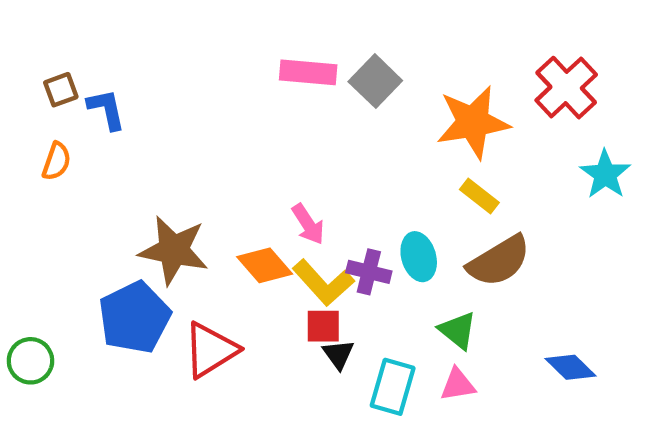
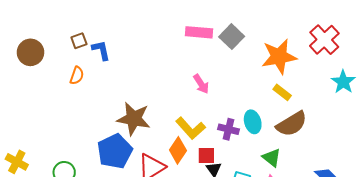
pink arrow: (308, 224) -> (201, 84), moved
orange diamond: (265, 265) -> (178, 150), moved, turned 75
yellow L-shape: (323, 283) -> (191, 128), moved

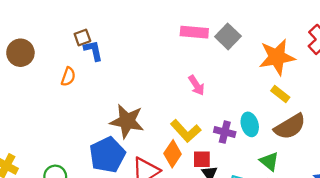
brown square: (79, 41) -> (82, 37), moved

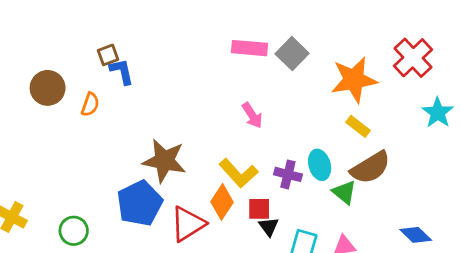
brown circle: (20, 53) -> (48, 88), moved
green triangle: (269, 161) -> (344, 192), moved

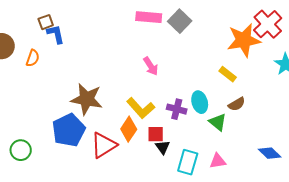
orange star: (354, 80) -> (244, 40), moved
brown semicircle: (370, 168) -> (237, 104), size x0.6

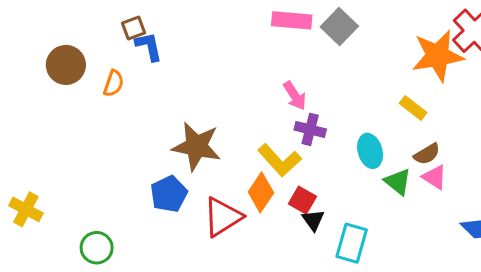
purple cross: (177, 109) -> (310, 129), moved
blue pentagon: (69, 130) -> (169, 194), size x0.7
red square: (156, 134) -> (302, 200), turned 30
green circle: (21, 150) -> (97, 248), moved
pink triangle: (218, 161) -> (435, 177), moved, turned 42

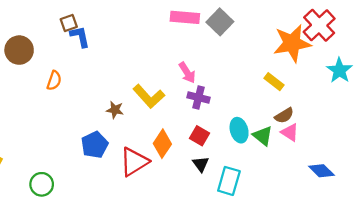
orange semicircle: (114, 83) -> (54, 81), moved
brown star: (196, 146) -> (115, 110), size x0.5
cyan ellipse: (370, 151) -> (239, 130), moved
yellow L-shape: (279, 160) -> (149, 96), moved
red square: (302, 200) -> (200, 136), moved

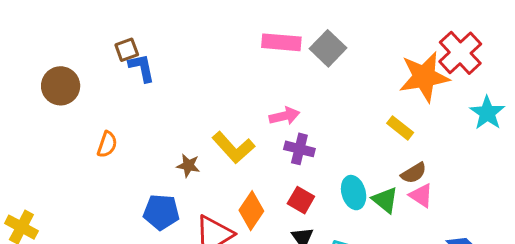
pink arrow: (187, 73) -> (284, 116), turned -70
orange semicircle: (54, 81) -> (107, 144), moved
blue pentagon: (95, 145) -> (161, 212), turned 30

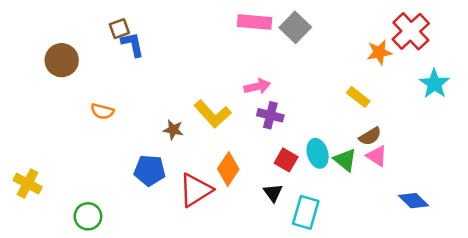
orange star: (424, 77) -> (379, 52), size x0.6
orange semicircle: (107, 144) -> (102, 111), turned 85
red square: (301, 200) -> (286, 160), moved

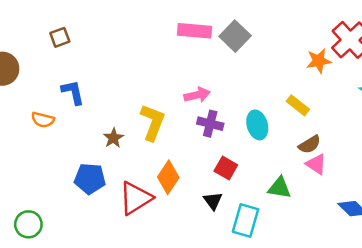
blue L-shape: (133, 44) -> (73, 92), moved
yellow L-shape: (213, 114) -> (153, 122), turned -117
brown star: (173, 130) -> (113, 138), turned 30
cyan ellipse: (318, 153) -> (257, 125), moved
green triangle: (345, 160) -> (279, 188), moved, turned -30

